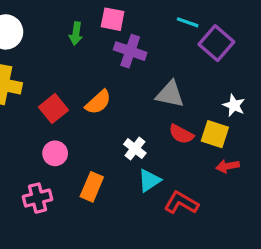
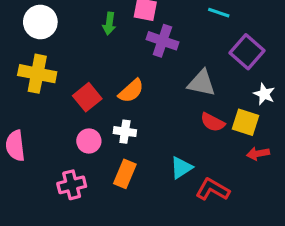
purple square: (216, 43) -> (247, 52), moved
white cross: (135, 149) -> (125, 132), moved, turned -30

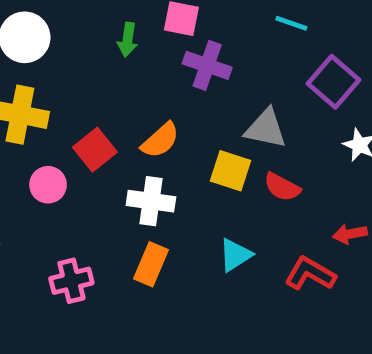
yellow square: (245, 122) -> (231, 171), moved
white cross: (125, 132) -> (151, 201), size x1.4
pink circle: (89, 141) -> (48, 185), moved
red L-shape: (213, 190) -> (310, 274), moved

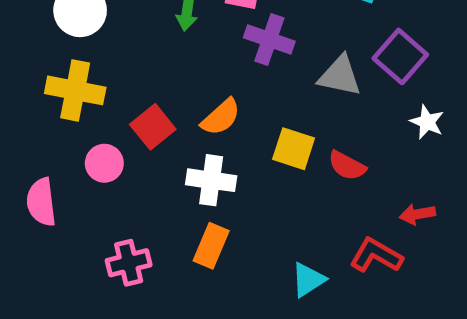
gray triangle: (266, 129) -> (340, 76), moved
cyan triangle: (235, 255) -> (308, 280), moved

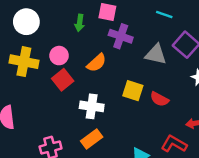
orange semicircle: (221, 117) -> (97, 63), moved
pink circle: (104, 163) -> (59, 56), moved
orange rectangle: (211, 246) -> (92, 139), turned 30

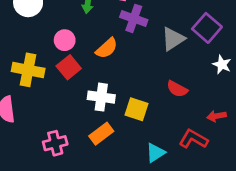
gray triangle: (156, 54) -> (173, 39), turned -45
yellow cross: (24, 62) -> (28, 70), moved
yellow square: (133, 91) -> (136, 109), moved

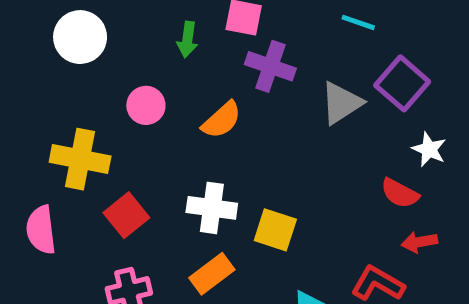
red square: (69, 67) -> (126, 215), moved
red semicircle: (177, 89) -> (400, 193), moved

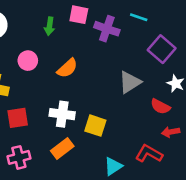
purple cross: (270, 66) -> (107, 29), moved
gray triangle: (341, 103) -> (130, 82), moved
red square: (126, 215) -> (18, 118), turned 30

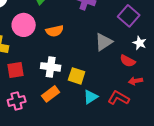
pink circle: (28, 61) -> (24, 25), size x1.5
orange semicircle: (67, 68) -> (55, 31), turned 30
cyan triangle: (113, 166) -> (91, 97), moved

